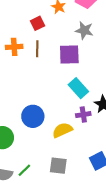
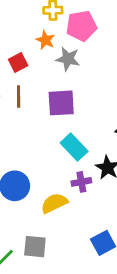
gray star: (84, 30) -> (68, 59), moved
gray square: (58, 166) -> (35, 247), moved

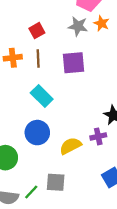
orange star: (45, 40) -> (101, 23), moved
cyan rectangle: (74, 147) -> (42, 96), moved
purple cross: (81, 182) -> (98, 136), moved

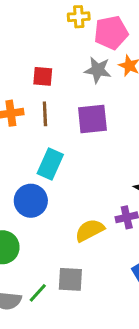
red square: (37, 31) -> (43, 76), turned 35
cyan rectangle: (42, 96) -> (50, 164), turned 70
blue circle: (37, 133) -> (31, 201), moved

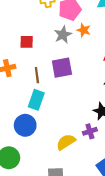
gray star: (98, 70) -> (63, 35), turned -30
brown line: (45, 114) -> (37, 75), moved

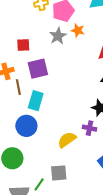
purple square: (62, 68) -> (38, 69), moved
brown line: (37, 75) -> (18, 87), moved
purple cross: (90, 131) -> (90, 128), turned 32

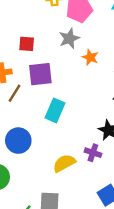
orange star: (78, 30) -> (90, 57), moved
brown line: (18, 87) -> (15, 93), turned 35
cyan rectangle: (36, 101) -> (55, 110), moved

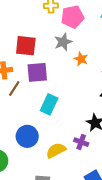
red square: (27, 44) -> (26, 46), size x1.5
blue circle: (18, 141) -> (27, 136), moved

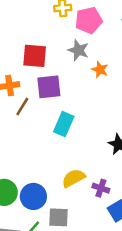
gray star: (63, 42) -> (78, 50), turned -30
blue circle: (27, 136) -> (33, 196), moved
purple cross: (81, 142) -> (101, 188), moved

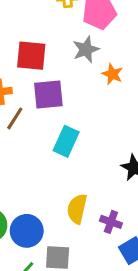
gray star: (78, 50) -> (86, 49), turned 30
yellow semicircle: (73, 178) -> (77, 209), turned -50

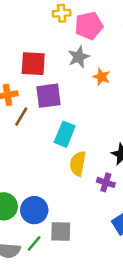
yellow semicircle: (77, 209) -> (78, 164), moved
purple cross: (111, 222) -> (106, 182), moved

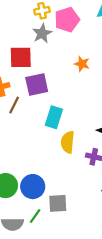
gray star: (79, 57) -> (42, 33), moved

